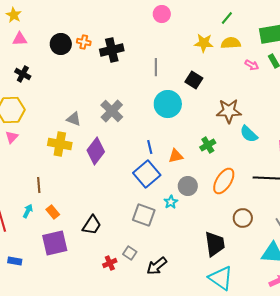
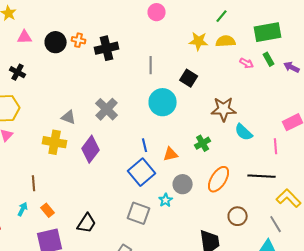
pink triangle: (20, 39) -> (25, 37), moved

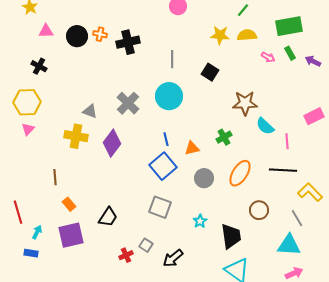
cyan circle: (163, 102) -> (169, 96), moved
pink line: (276, 146) -> (287, 141), moved
cyan star: (166, 200) -> (200, 221), moved
cyan arrow: (23, 209) -> (37, 232), moved

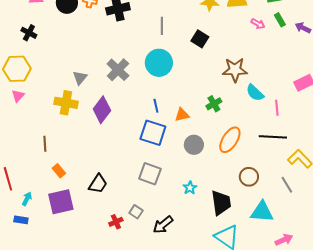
gray triangle: (90, 111) -> (80, 78), turned 49
blue square: (163, 166) -> (153, 133), turned -32
cyan triangle: (289, 245) -> (262, 212), moved

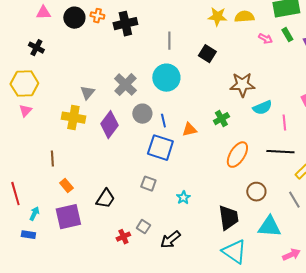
cyan semicircle: (255, 93) -> (262, 108), turned -66
gray circle: (194, 145) -> (142, 114), moved
gray square: (150, 174) -> (148, 184), moved, size x0.7
cyan star: (190, 188) -> (183, 198), moved

